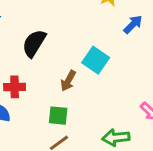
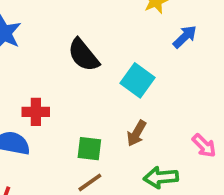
black semicircle: (34, 43) -> (83, 55), moved, turned -72
brown arrow: (68, 81) -> (137, 133), moved

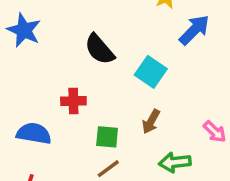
blue arrow: (185, 37) -> (194, 30), size x1.4
red cross: (36, 112) -> (73, 101), moved

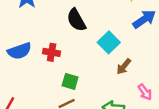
brown arrow: (151, 122) -> (124, 66), moved
blue semicircle: (34, 133) -> (19, 51), moved, turned 140

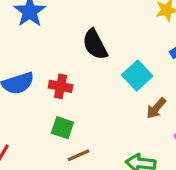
green square: (70, 81) -> (62, 128), moved

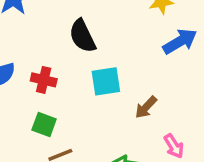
cyan square: (137, 76) -> (106, 81), moved, turned 32

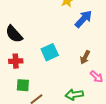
black semicircle: (82, 36) -> (14, 34), moved
brown arrow: (146, 107) -> (85, 57), moved

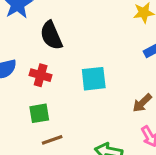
green square: (23, 85) -> (39, 113), turned -32

